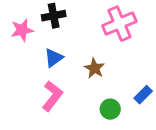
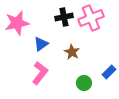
black cross: (54, 16) -> (64, 17), moved
pink star: (22, 30) -> (17, 23), size x1.4

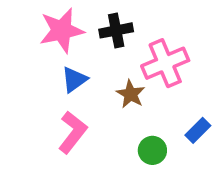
pink cross: (91, 18) -> (165, 63), moved
pink star: (17, 23) -> (62, 30), moved

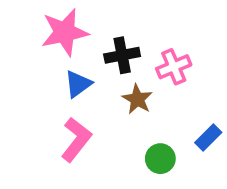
black cross: (116, 30) -> (122, 55), moved
pink cross: (165, 63) -> (174, 67), size x0.7

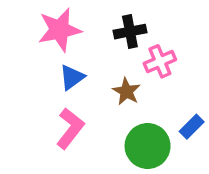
black cross: (122, 55) -> (130, 32), moved
green circle: (160, 159) -> (148, 146), size x1.6

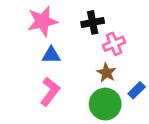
blue triangle: (72, 77) -> (51, 55), turned 36
brown star: (126, 91) -> (106, 73), moved

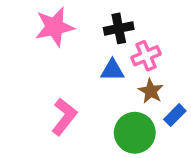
blue triangle: (51, 55) -> (112, 70), moved
brown star: (106, 73) -> (151, 91), moved

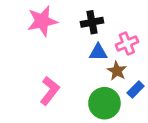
pink cross: (146, 56) -> (127, 43), moved
blue triangle: (112, 70) -> (98, 52), moved

